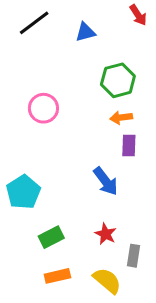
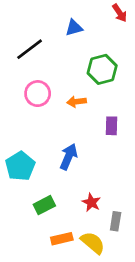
black line: (34, 23) -> (30, 49), moved
orange arrow: (121, 118) -> (77, 102), moved
blue arrow: (106, 181) -> (69, 157), moved, turned -120
orange rectangle: (57, 276) -> (62, 239), moved

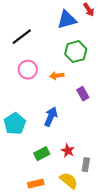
blue triangle: (74, 28) -> (67, 20), moved, size x1.5
purple rectangle: (112, 126) -> (83, 94), turned -32
green rectangle: (44, 205) -> (42, 154), moved
orange rectangle: (62, 239) -> (36, 184), moved

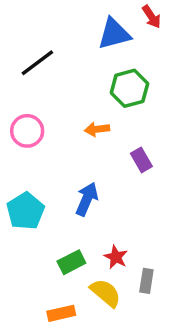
pink circle: (28, 70) -> (27, 131), moved
yellow semicircle: (69, 181) -> (106, 293), moved

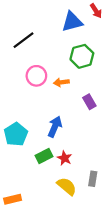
pink circle: (27, 131) -> (36, 76), moved
red star: (116, 257) -> (65, 158), moved
green rectangle: (71, 262) -> (44, 156), moved
orange rectangle: (61, 313) -> (13, 199), moved

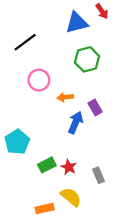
orange arrow: (61, 82) -> (65, 97), moved
blue arrow: (55, 127) -> (76, 122), moved
gray rectangle: (93, 179) -> (98, 175), moved, turned -32
orange rectangle: (13, 199) -> (45, 208), moved

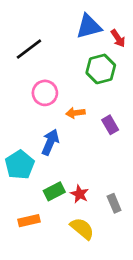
red arrow: (102, 11) -> (118, 38), moved
blue arrow: (76, 122) -> (50, 142), moved
orange rectangle: (45, 208) -> (29, 221), moved

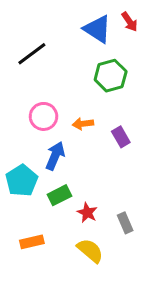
blue triangle: (89, 26) -> (97, 29), turned 48
red arrow: (118, 38) -> (130, 22), moved
pink circle: (45, 93) -> (43, 116), moved
green rectangle: (54, 191) -> (60, 195), moved

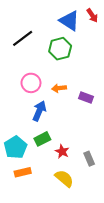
green hexagon: (111, 76) -> (60, 49), moved
purple rectangle: (121, 137) -> (86, 97), turned -40
cyan pentagon: (22, 181) -> (15, 147), moved

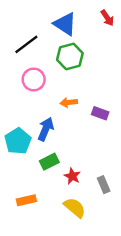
blue triangle: (69, 21) -> (65, 24), moved
pink circle: (31, 83) -> (34, 79), moved
cyan pentagon: (15, 147) -> (18, 141), moved

